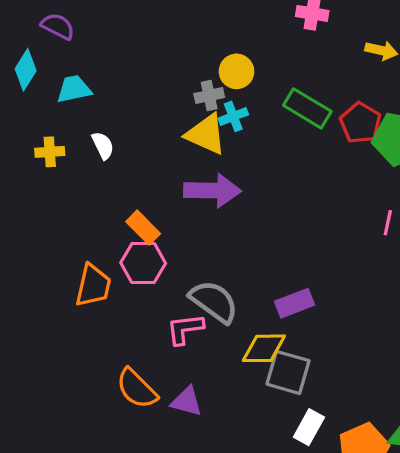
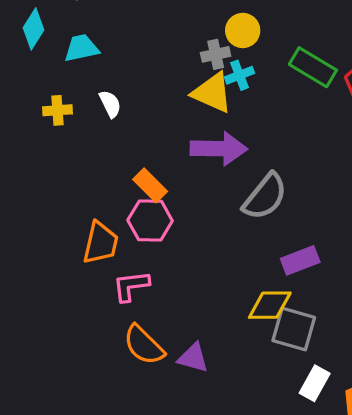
gray semicircle: (214, 302) -> (265, 197), moved, turned 93
pink L-shape: (185, 329) -> (131, 286), moved

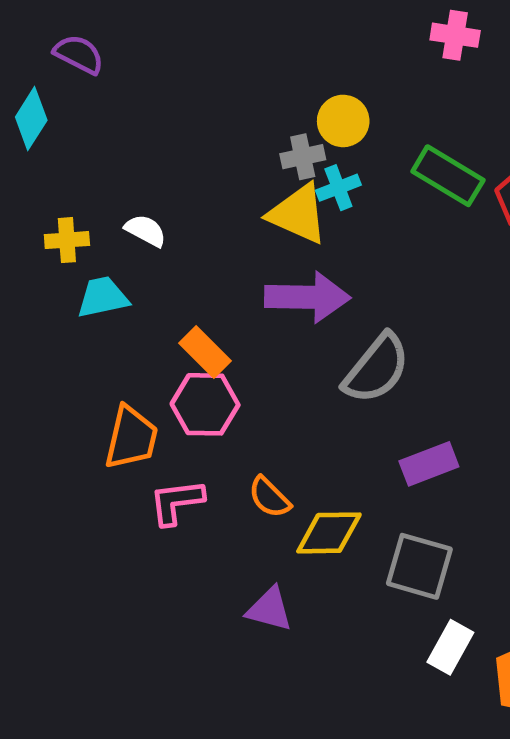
cyan trapezoid: (81, 48) -> (103, 297), moved
white semicircle: (110, 104) -> (146, 231), turned -36
yellow diamond: (270, 305) -> (329, 533), moved
orange semicircle: (144, 345) -> (269, 497), moved, size x0.7

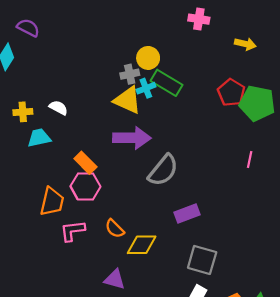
green rectangle: (448, 176) -> (166, 83), moved
gray square: (419, 566) -> (202, 260), moved

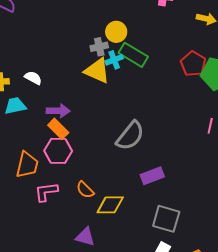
purple arrow: (132, 138) -> (58, 111), moved, size x0.7

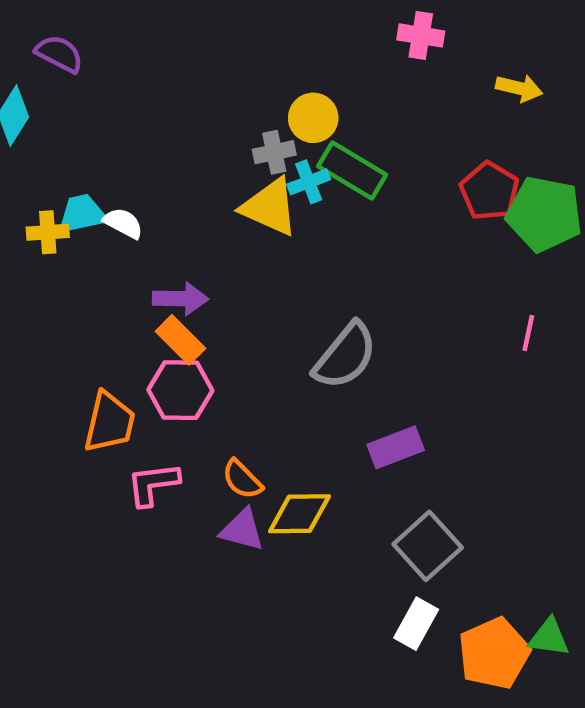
cyan trapezoid: (15, 106) -> (82, 214), moved
gray square: (166, 219) -> (428, 546), turned 32
purple triangle: (85, 237) -> (242, 530), moved

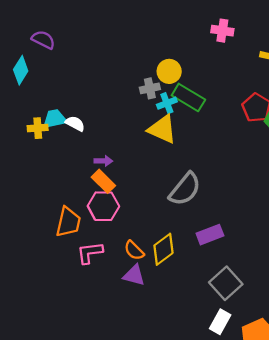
yellow triangle: (270, 207) -> (162, 129), moved
purple arrow: (180, 299) -> (103, 161), size x0.7
yellow diamond: (299, 514) -> (163, 249), moved, turned -36

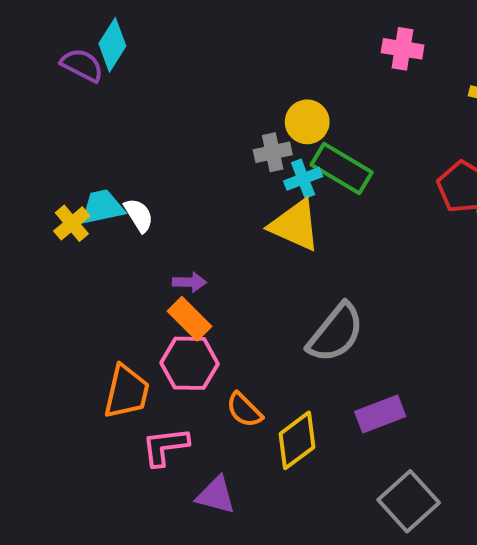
cyan diamond: (21, 70) -> (112, 45), moved
white semicircle: (75, 124) -> (139, 215), turned 30
yellow cross: (38, 128) -> (72, 223), turned -36
orange semicircle: (134, 250) -> (244, 410), moved
purple triangle: (134, 275) -> (216, 495), moved

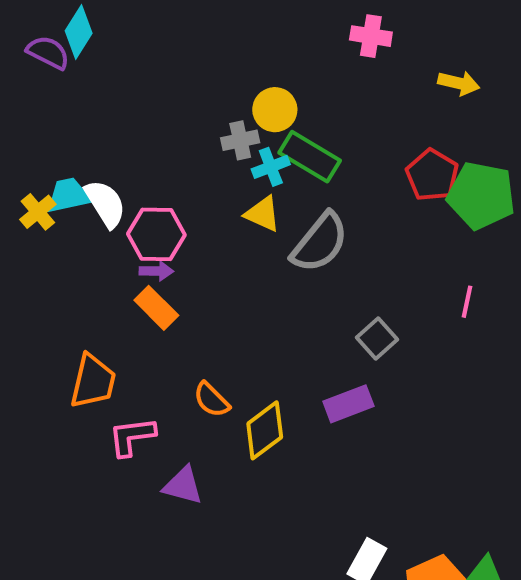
white semicircle: (139, 215) -> (105, 204), size x1.4
yellow triangle: (295, 225) -> (263, 214), size x0.7
gray semicircle: (336, 333) -> (320, 242), moved
pink hexagon: (189, 363) -> (156, 234), moved
gray square: (409, 501) -> (377, 338), moved, size x0.7

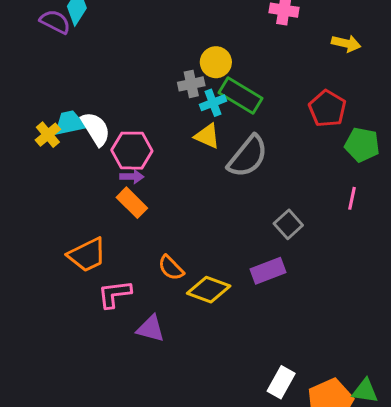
green pentagon: (481, 195) -> (362, 145), moved, size x0.7
orange trapezoid: (93, 381) -> (87, 255), turned 51
yellow diamond: (265, 430) -> (209, 290), turned 57

